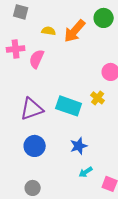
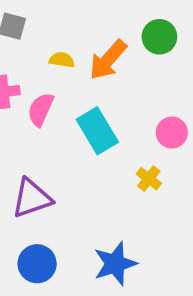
cyan rectangle: (69, 106) -> (97, 131), moved, turned 40
blue star: (79, 146) -> (115, 264), size x1.4

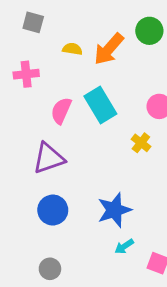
pink semicircle: (41, 109) -> (61, 111), moved

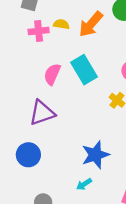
pink cross: (26, 74) -> (39, 31), moved
blue circle: (53, 210) -> (28, 155), moved
cyan arrow: (124, 246) -> (84, 184), moved

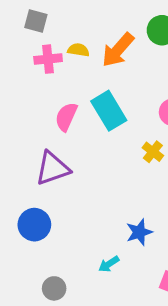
blue star: (95, 155) -> (139, 232), moved, size x0.7

